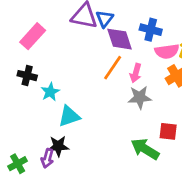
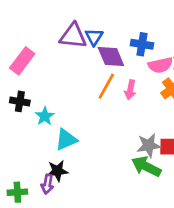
gray star: (140, 97) -> (149, 145), moved
green cross: (18, 164) -> (17, 192), turned 30

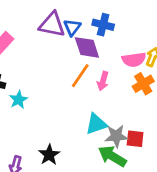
blue cross: (142, 44) -> (103, 25), moved
cyan triangle: (66, 140) -> (96, 124), moved
black star: (57, 171) -> (49, 155), moved, turned -30

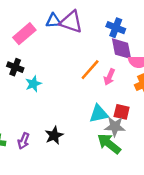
blue triangle: (72, 27) -> (53, 21), moved, turned 42
purple diamond: (87, 47) -> (121, 49), moved
red square: (135, 139) -> (122, 112), moved

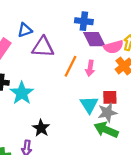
purple triangle: (71, 22) -> (43, 47), moved
cyan star: (33, 84) -> (22, 93), size x1.5
cyan triangle: (99, 114) -> (89, 105), turned -36
black star: (54, 135) -> (41, 128), moved

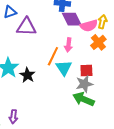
orange line: (70, 66) -> (53, 56), moved
cyan triangle: (89, 105) -> (64, 68), moved
black star: (41, 128) -> (27, 75), moved

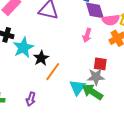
orange line: (53, 56) -> (53, 72), moved
cyan triangle: (64, 68) -> (77, 87), moved
purple arrow: (13, 117) -> (31, 99), moved

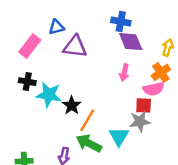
pink semicircle: (111, 20) -> (153, 89), moved
cyan star: (23, 48) -> (49, 95), turned -30
green arrow: (92, 92) -> (89, 143), moved

